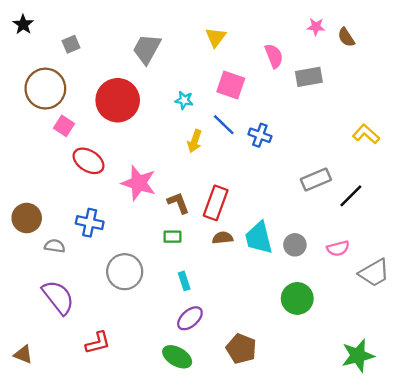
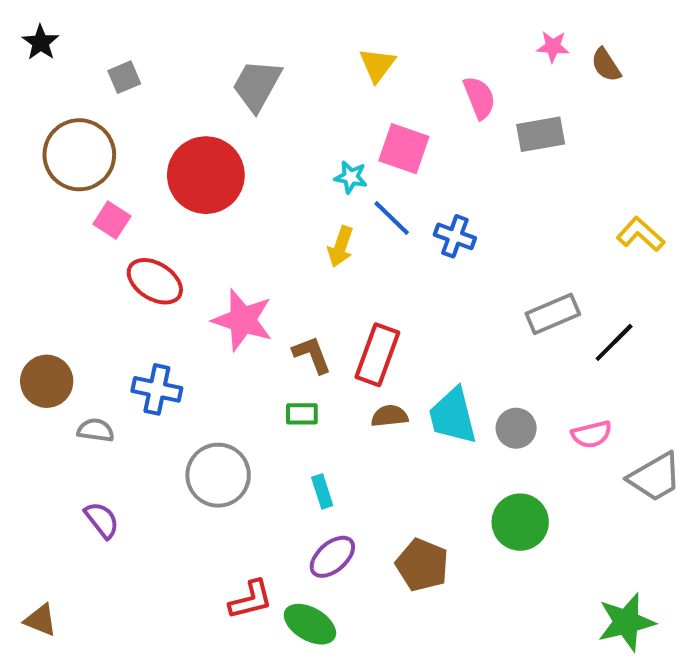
cyan star: (184, 100) -> (351, 177), moved
purple semicircle: (58, 297) -> (102, 520), size x0.6
red L-shape: (98, 343) -> (251, 600), moved
brown pentagon: (241, 349) -> (422, 565), moved

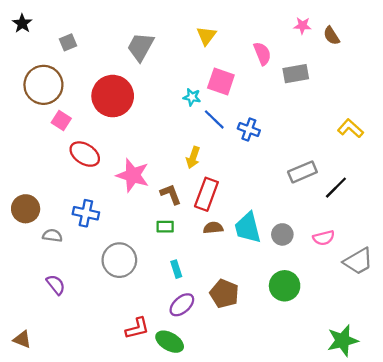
yellow arrow: (341, 247) -> (193, 157), moved
brown pentagon: (422, 565) -> (224, 294), moved

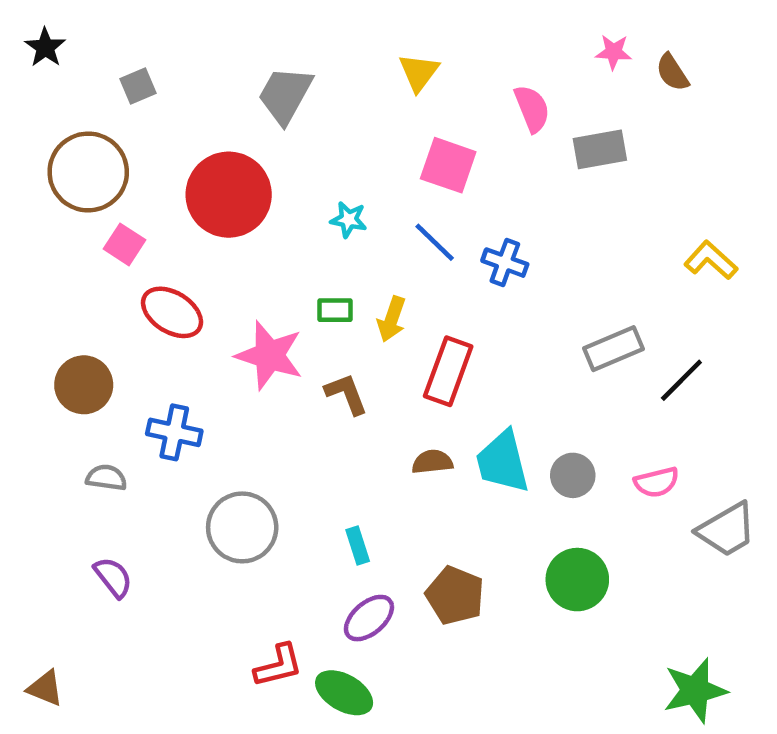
cyan star: (192, 97) -> (349, 220), moved
red rectangle: (206, 194) -> (448, 371), moved
brown circle: (26, 209) -> (84, 385), moved
green rectangle: (165, 227) -> (335, 310), moved

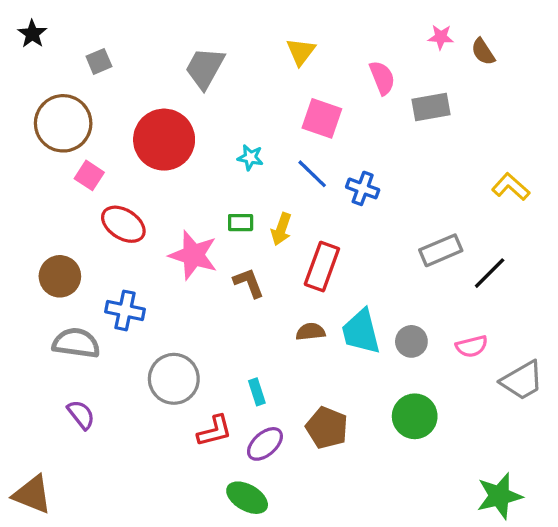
gray semicircle: (106, 478) -> (76, 343), size x1.6
red L-shape: (278, 666) -> (215, 431), moved
brown triangle: (45, 688) -> (32, 494), size x1.5

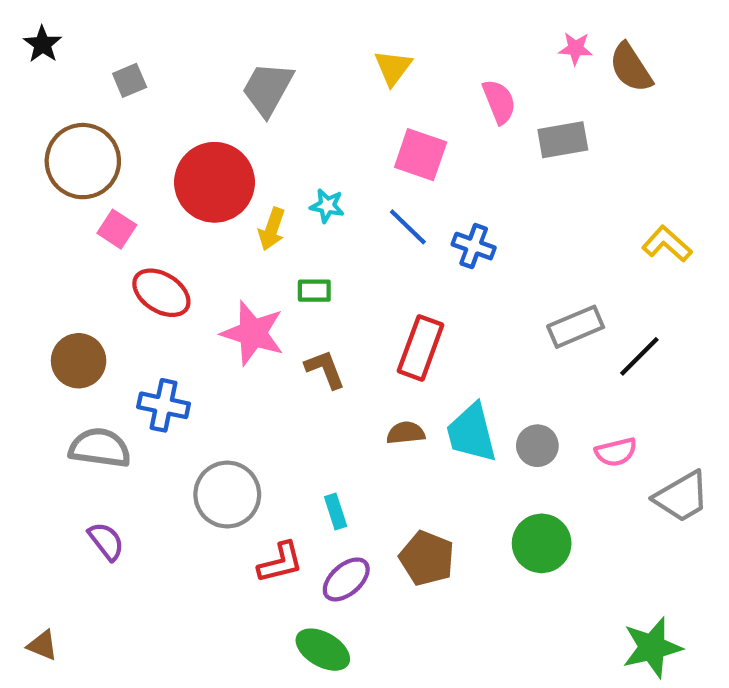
brown semicircle: (483, 52) -> (631, 68), size x1.4
yellow arrow: (281, 229) -> (272, 229), moved
brown triangle: (32, 494) -> (42, 645), size x0.6

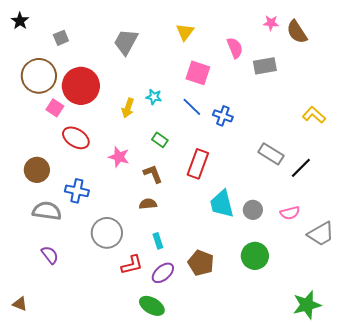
red circle: (215, 182) -> (81, 86), moved
green rectangle: (314, 291) -> (160, 140), moved, turned 35
gray rectangle: (576, 327) -> (271, 154), turned 55
pink star: (253, 333) -> (119, 157), size x0.7
brown semicircle: (406, 433) -> (148, 204), moved

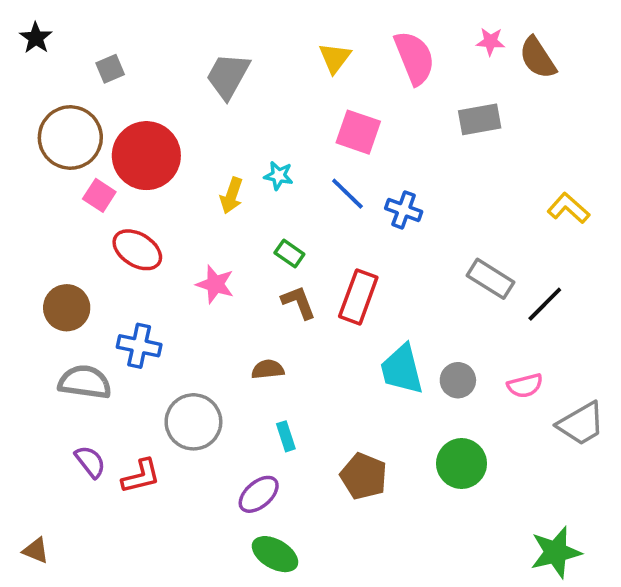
pink semicircle: (235, 48) -> (414, 58), moved, size x1.4
brown L-shape: (153, 174) -> (299, 302), moved
red L-shape: (132, 265) -> (141, 476), moved
purple ellipse: (163, 273) -> (259, 494), moved

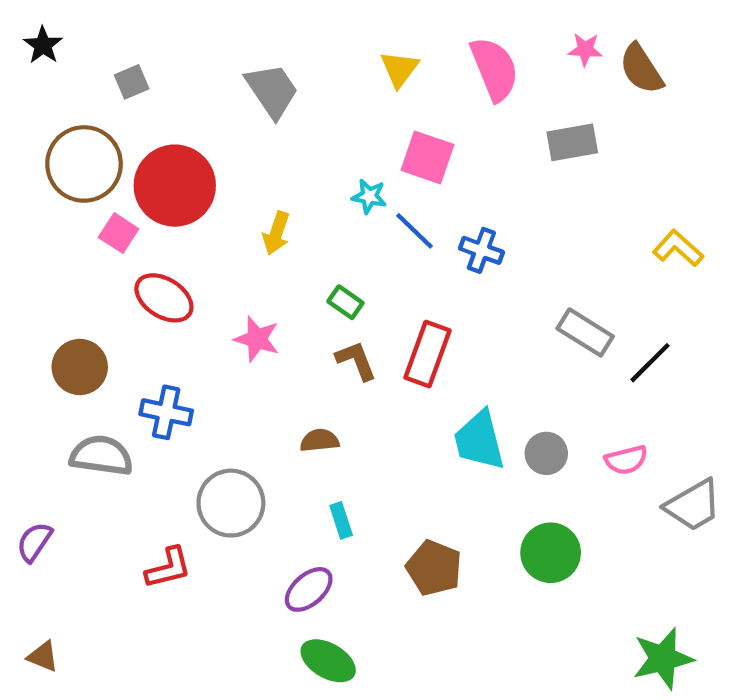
gray trapezoid: (228, 76) -> (272, 91), turned 117
cyan star: (279, 176) -> (369, 196), moved
purple semicircle: (90, 462) -> (34, 542), moved, turned -108

